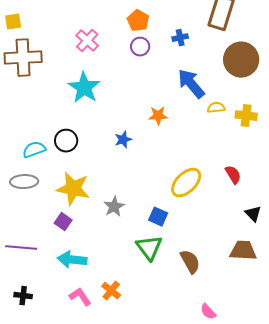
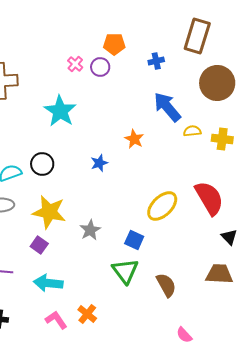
orange pentagon: (138, 21) -> (114, 44), turned -30
pink cross: (87, 41) -> (75, 64), moved, size x0.7
purple circle: (140, 47) -> (100, 67), moved
orange star: (158, 116) -> (134, 139), turned 30
red semicircle: (233, 175) -> (209, 198), size x1.8

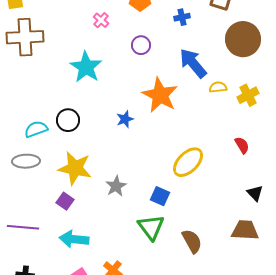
purple circle: (100, 67) -> (141, 45), moved
orange star: (134, 139) -> (160, 95), size x1.8
yellow cross: (222, 139) -> (248, 95), turned -35
red semicircle: (209, 198) -> (242, 145), moved, size x0.5

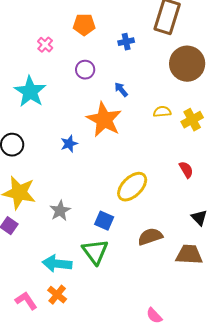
blue arrow: (193, 63) -> (121, 90), moved, size x0.5
cyan arrow: (74, 239) -> (57, 264), moved
brown semicircle: (192, 241) -> (150, 237), moved, turned -80

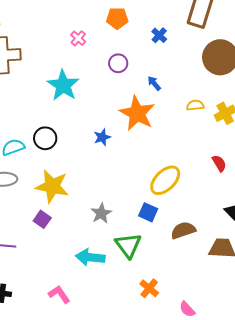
blue cross: (126, 42) -> (159, 35), turned -35
gray star: (60, 211) -> (101, 213), moved
blue square: (104, 221) -> (148, 212), moved
orange cross: (57, 295) -> (149, 288), moved

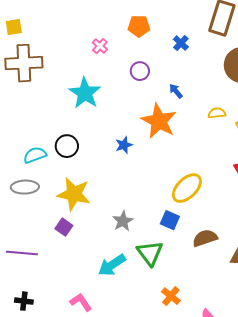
cyan arrow: (90, 257) -> (112, 265), turned -40

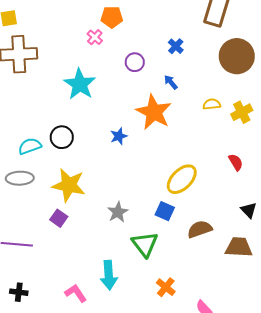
orange pentagon: (139, 26) -> (112, 17), moved
blue cross: (181, 43) -> (176, 46), moved
cyan arrow: (112, 265) -> (109, 275), moved, turned -60

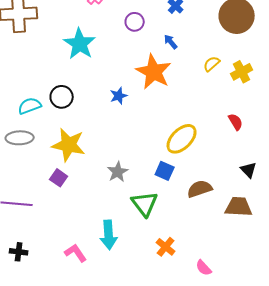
yellow semicircle: (212, 104) -> (212, 64), turned -36

